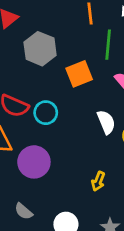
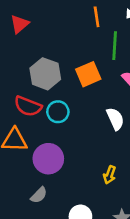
gray hexagon: (40, 49) -> (45, 74), moved
gray semicircle: (24, 211) -> (39, 195), moved, turned -84

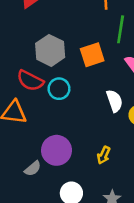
purple circle: (48, 159) -> (57, 150), moved

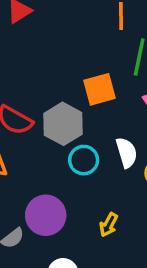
gray hexagon: (50, 50) -> (63, 124), moved
cyan circle: (59, 89) -> (84, 160), moved

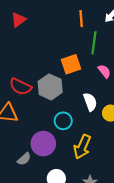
cyan circle: (84, 160) -> (63, 121), moved
yellow arrow: (109, 225) -> (82, 147), size x1.6

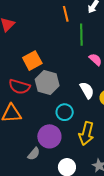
orange square: (71, 64) -> (32, 61), moved

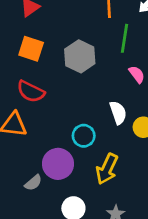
orange square: (32, 61) -> (31, 49), moved, turned 36
gray hexagon: (47, 82) -> (80, 56), moved

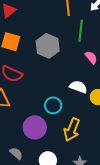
white semicircle: (118, 113) -> (78, 87), turned -48
gray semicircle: (33, 183) -> (16, 153), moved, turned -96

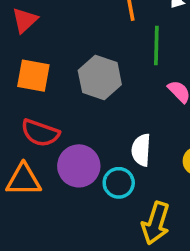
white semicircle: (78, 87) -> (141, 150), moved, turned -102
purple circle: (35, 127) -> (79, 166), moved

